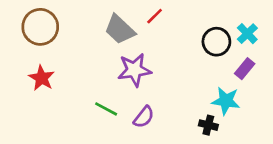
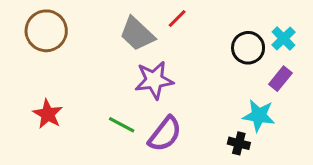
red star: (42, 78) -> (48, 114), moved
purple semicircle: (144, 117) -> (165, 134), size x1.4

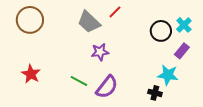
purple star: (154, 80) -> (100, 52), size x0.7

